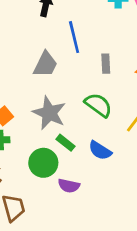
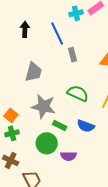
blue line: (74, 37) -> (57, 33), moved
gray rectangle: (106, 64) -> (72, 55), moved

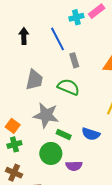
green semicircle: (78, 93) -> (68, 87), moved

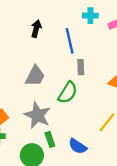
cyan cross: (76, 17) -> (90, 16), moved
green semicircle: (68, 87) -> (68, 93), turned 85
green rectangle: (64, 134) -> (50, 139), turned 32

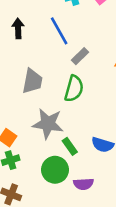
gray rectangle: (81, 67) -> (80, 56), turned 64

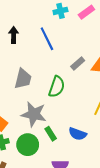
gray rectangle: (80, 56) -> (78, 63), moved
green circle: (55, 170) -> (28, 145), moved

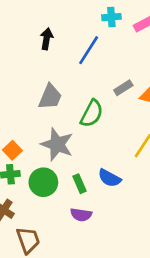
blue line: (47, 39) -> (89, 50), turned 50
green rectangle: (51, 134) -> (79, 184), moved

